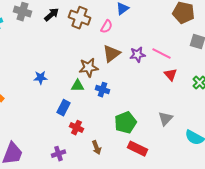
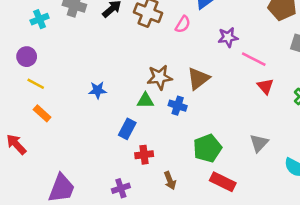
brown triangle: (112, 54) -> (198, 79), moved
purple star: (138, 55) -> (228, 37), moved
red cross: (76, 128) -> (144, 155), turned -32

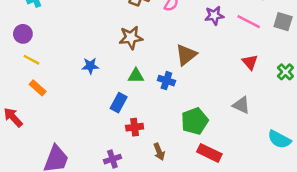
pink line: (254, 59) -> (249, 22), moved
brown star: (160, 77) -> (131, 38), moved
gray triangle: (259, 143) -> (241, 105), moved, turned -48

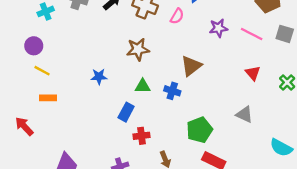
orange rectangle: (38, 88) -> (48, 98), turned -42

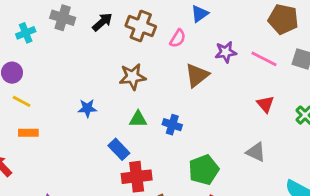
brown triangle: (191, 66) -> (197, 75), moved
blue rectangle: (126, 112) -> (119, 149), turned -72
red cross: (141, 136) -> (137, 177), size x1.5

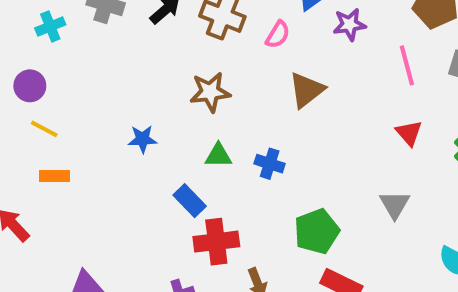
purple star: (226, 52) -> (349, 24), moved
pink line: (264, 59) -> (407, 65), turned 48
gray triangle: (256, 152) -> (395, 205), turned 35

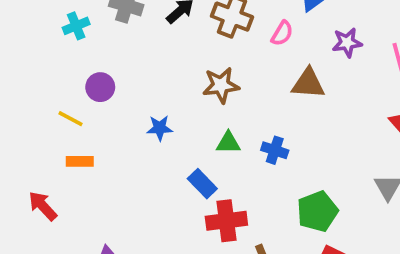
purple star: (349, 24) -> (347, 43), moved
purple circle: (30, 86) -> (100, 87), moved
brown triangle: (306, 90) -> (308, 83), turned 42

